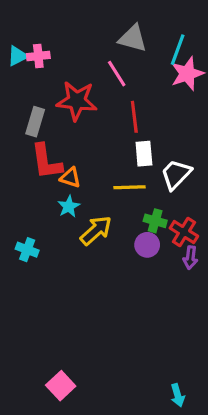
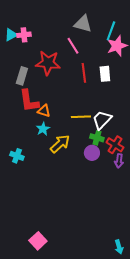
white rectangle: (144, 154) -> (105, 74), moved
white trapezoid: (176, 174) -> (102, 120), moved
cyan arrow: (178, 395) -> (119, 247), moved

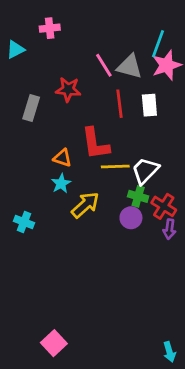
gray triangle: (83, 24) -> (130, 67), moved
pink cross: (24, 35) -> (50, 28), moved
red star: (48, 63) -> (68, 89), size x0.7
red L-shape: (29, 101) -> (95, 144), moved

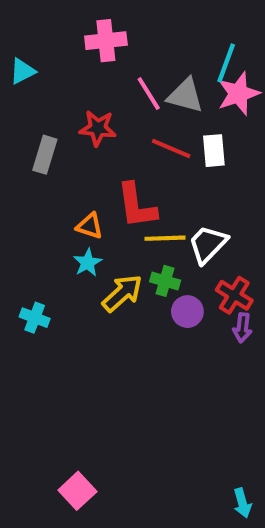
pink cross: (50, 28) -> (106, 41), moved, size x1.4
red line: (120, 104) -> (171, 149), turned -60
green cross: (138, 196) -> (165, 281), moved

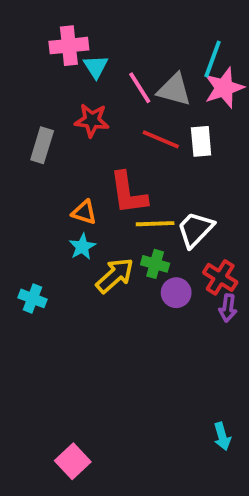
pink cross: (106, 41) -> (69, 46), moved
cyan triangle: (22, 71) -> (96, 67), moved, turned -36
cyan arrow: (242, 503) -> (222, 436), moved

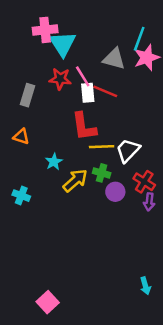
cyan triangle: (96, 67) -> (63, 44), size x1.6
pink line: (140, 88) -> (83, 76), moved
white rectangle: (201, 141) -> (88, 93), moved
orange triangle: (84, 212) -> (21, 137), moved

